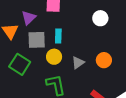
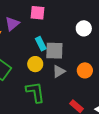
cyan rectangle: (58, 36) -> (41, 44), turned -32
gray square: (37, 40) -> (54, 51), moved

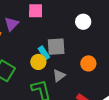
cyan rectangle: (41, 44) -> (44, 53), moved
gray triangle: (59, 71) -> (59, 76), moved

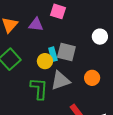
purple triangle: (12, 24) -> (36, 25), moved, turned 35
gray triangle: (59, 76) -> (60, 80), size x1.5

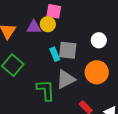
white circle: (100, 37) -> (99, 40), moved
yellow circle: (45, 61) -> (48, 24), moved
orange circle: (92, 78) -> (97, 72), size x1.5

